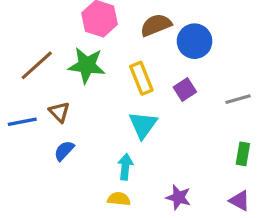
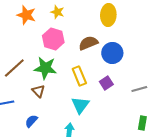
brown triangle: (59, 112) -> (38, 91), moved

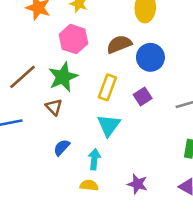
green star: (45, 68) -> (63, 77), turned -30
yellow rectangle: (79, 76) -> (107, 87), turned 42
blue semicircle: (31, 121) -> (62, 147), moved

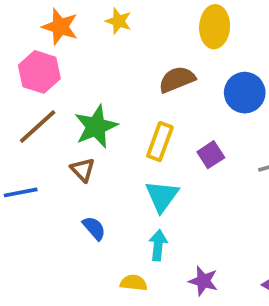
pink hexagon: (73, 39) -> (39, 72), moved
blue circle: (150, 57) -> (245, 93), moved
blue semicircle: (62, 147) -> (94, 228), turned 96
cyan arrow: (94, 159) -> (158, 245), moved

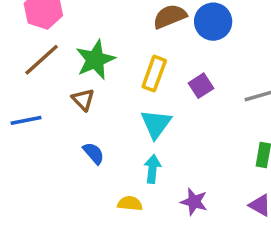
blue circle: (245, 93) -> (213, 22), moved

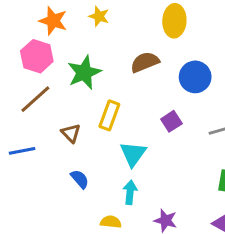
blue circle: (213, 22) -> (195, 77), moved
green star: (95, 60) -> (84, 73), moved
yellow rectangle: (154, 74) -> (109, 115), moved

